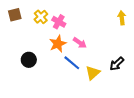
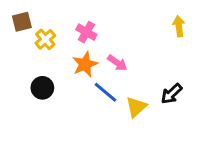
yellow cross: (41, 17) -> (45, 39), moved

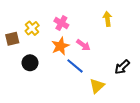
brown square: (22, 22) -> (12, 39), moved
yellow arrow: (179, 26) -> (107, 19), moved
yellow triangle: (136, 107) -> (97, 86), moved

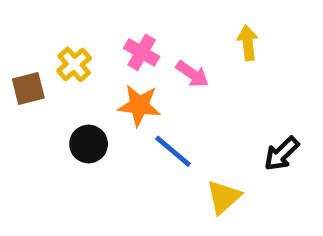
pink arrow: (83, 45) -> (192, 74), moved
orange star: (60, 46) -> (139, 105), turned 30
black circle: (30, 63) -> (89, 144), moved

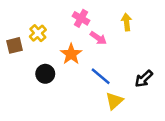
pink cross: (142, 52) -> (81, 18), moved
orange star: (139, 105) -> (71, 54), turned 30
blue line: (173, 151) -> (101, 76), moved

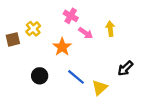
yellow arrow: (127, 22) -> (110, 29), moved
black circle: (45, 74) -> (40, 76), moved
blue line: (101, 76) -> (76, 77), moved

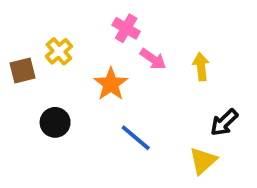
yellow arrow: (110, 29) -> (201, 67), moved
black circle: (40, 76) -> (55, 122), moved
yellow triangle: (100, 88) -> (203, 161), moved

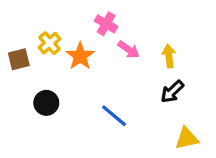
orange star: (111, 84) -> (80, 56), moved
black arrow: (224, 122) -> (172, 92), moved
yellow triangle: (203, 161) -> (187, 138), moved, turned 30

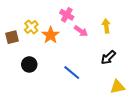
yellow arrow: (169, 56) -> (106, 26), moved

